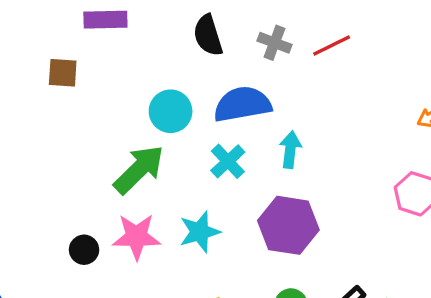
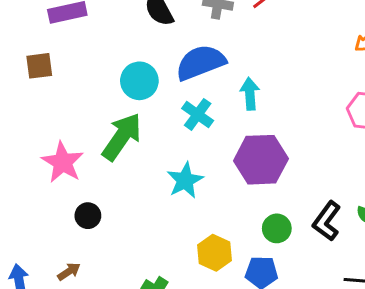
pink star: (136, 237) -> (63, 162), moved, turned -30

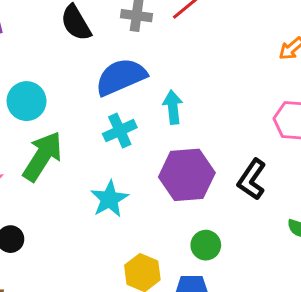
cyan circle: (139, 81) -> (27, 101), moved
cyan cross: (198, 114) -> (120, 131), turned 32
black L-shape: (327, 221) -> (252, 179), moved

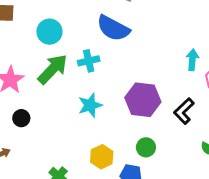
blue semicircle: (121, 77) -> (113, 28), turned -140
cyan arrow: (173, 107) -> (192, 60), moved
cyan cross: (120, 131) -> (89, 61), moved

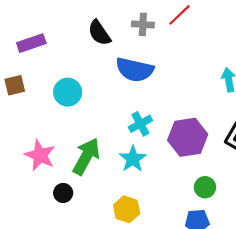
cyan cross: (89, 61) -> (140, 124), moved
green arrow: (53, 69) -> (86, 156), moved
yellow hexagon: (102, 157) -> (127, 209), moved

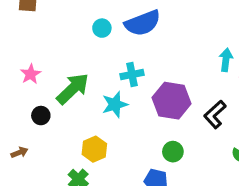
blue semicircle: (135, 70) -> (143, 23), turned -51
cyan circle: (68, 92) -> (102, 28), moved, size x0.7
pink star: (40, 155) -> (31, 74), size x0.7

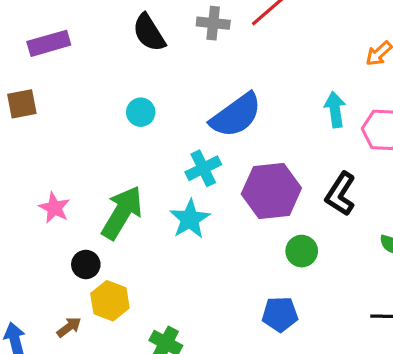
blue semicircle: (143, 23) -> (236, 115), moved
yellow hexagon: (94, 149) -> (110, 301), moved
green circle: (173, 152) -> (302, 251), moved

